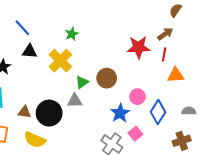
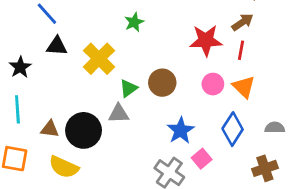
green star: (72, 34) -> (134, 22), moved
orange triangle: (176, 75) -> (244, 87), moved, turned 48
pink circle: (137, 97) -> (213, 84), moved

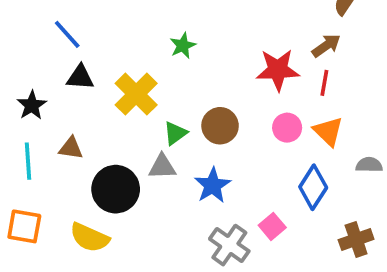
gray semicircle: (275, 128) -> (369, 165), moved
brown triangle: (50, 129) -> (71, 148), moved
blue star: (181, 130) -> (213, 185), moved

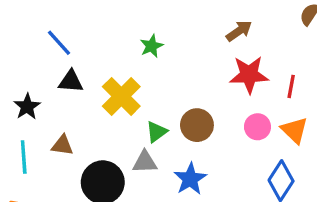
green star: (183, 46) -> (152, 46), moved
brown arrow: (326, 46) -> (239, 31), moved

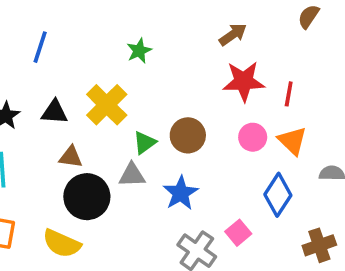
blue line: (59, 43) -> (40, 47), turned 60
black triangle: (71, 81) -> (54, 112), moved
brown triangle: (62, 145) -> (71, 157), moved

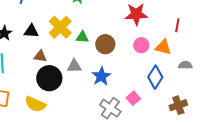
red line: (289, 94) -> (177, 25), moved
orange triangle: (292, 141) -> (163, 47), turned -30
green triangle: (145, 143) -> (82, 37), moved, turned 40

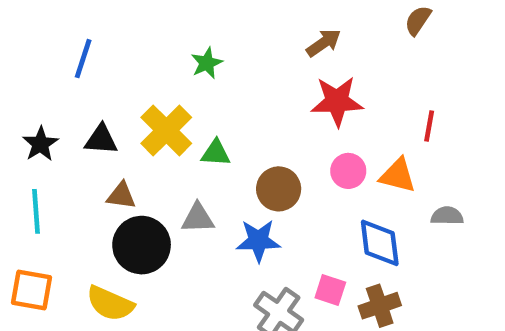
brown circle: (105, 44) -> (279, 189), moved
blue star: (101, 76) -> (258, 241), turned 30
blue diamond: (155, 77) -> (380, 243), turned -40
pink square: (133, 98) -> (330, 290), turned -32
brown cross: (178, 105) -> (380, 306), moved

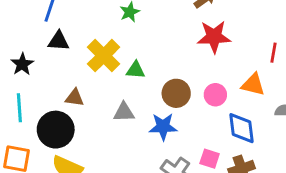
black triangle: (101, 139) -> (59, 41), moved
pink circle: (348, 171) -> (215, 95), moved
black circle: (142, 245) -> (56, 130), moved

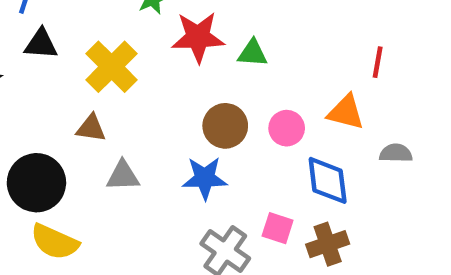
red star: (214, 37) -> (198, 37), moved
green triangle: (136, 70) -> (253, 53), moved
brown triangle: (75, 98) -> (91, 128), moved
gray triangle: (124, 112) -> (123, 176), moved

